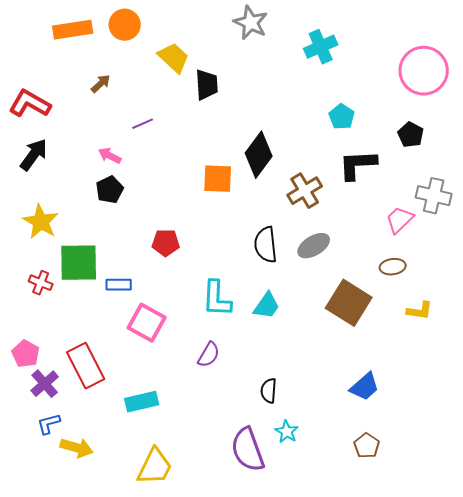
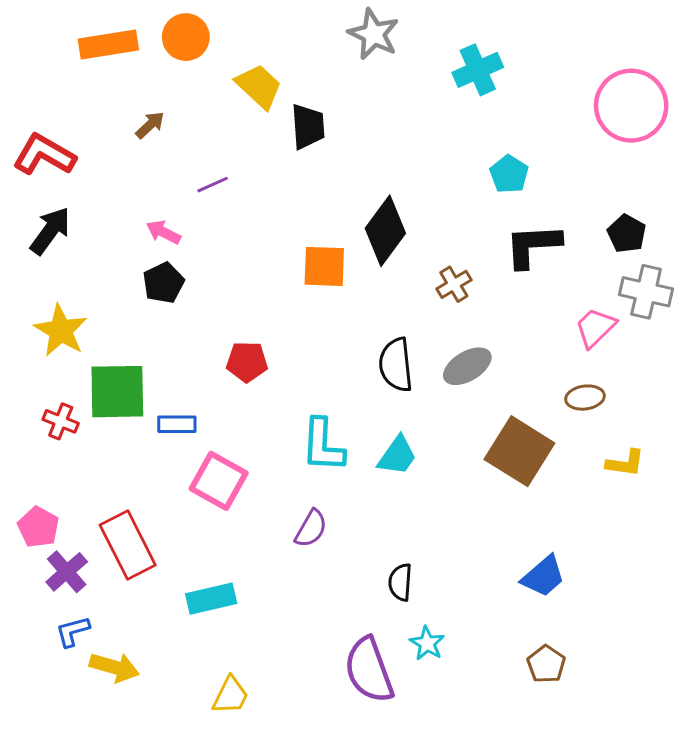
black pentagon: (411, 135) -> (627, 234), moved
brown cross: (305, 191) -> (454, 284), size x0.7
yellow trapezoid: (155, 467) -> (231, 695), size x0.7

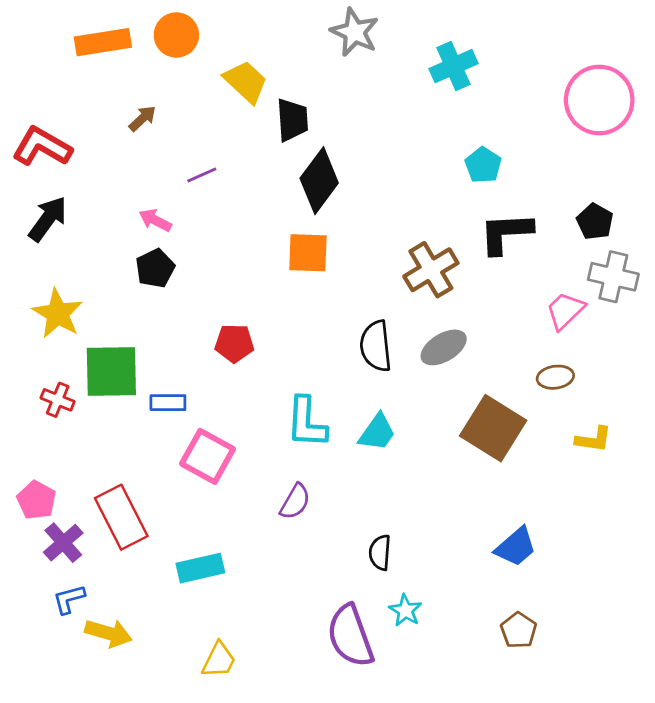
black diamond: (385, 231) -> (319, 181), moved
brown cross: (454, 284) -> (431, 270), size x1.6

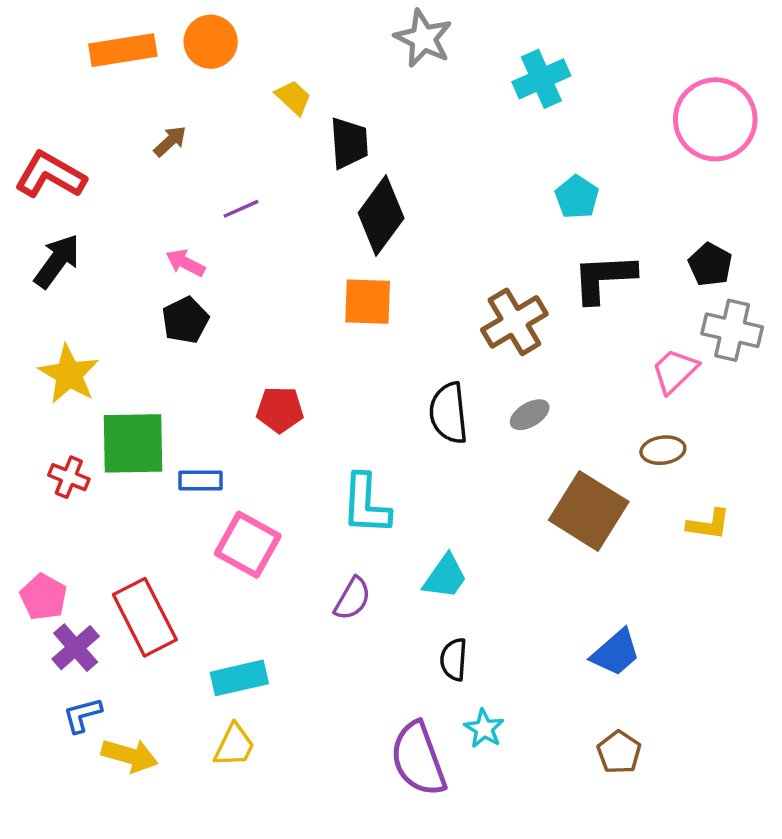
yellow trapezoid: (246, 82) -> (293, 97), size x0.7
gray ellipse: (444, 347) -> (530, 415), size x0.7
cyan trapezoid: (377, 432) -> (445, 577), moved
yellow trapezoid: (219, 660) -> (234, 745), moved

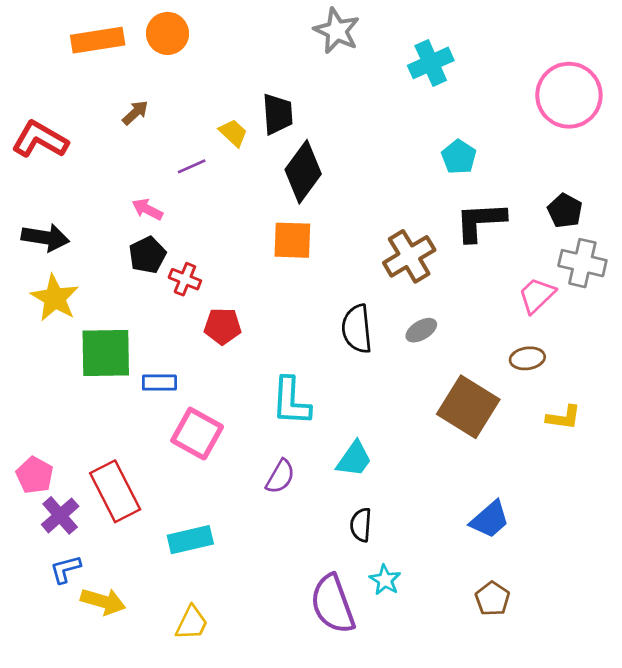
yellow trapezoid: (293, 97) -> (233, 133), moved
black arrow: (57, 261) -> (45, 238), moved, turned 63
red cross: (69, 477) -> (185, 279), moved
yellow trapezoid: (234, 745) -> (192, 623), moved

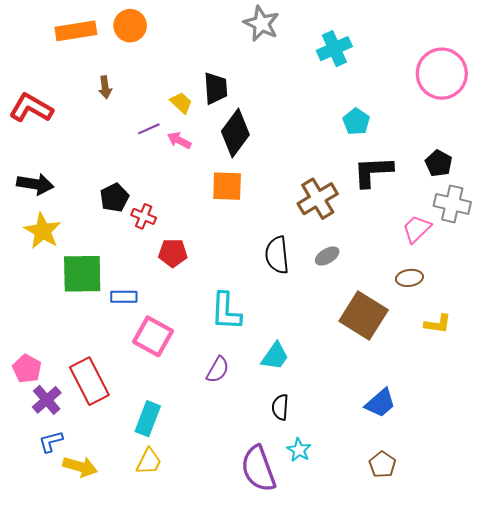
brown arrow: (135, 113) -> (105, 87), turned 125
pink arrow: (147, 209) -> (179, 140), moved
cyan rectangle: (190, 540) -> (148, 419), turned -56
yellow trapezoid: (192, 623) -> (149, 461), moved

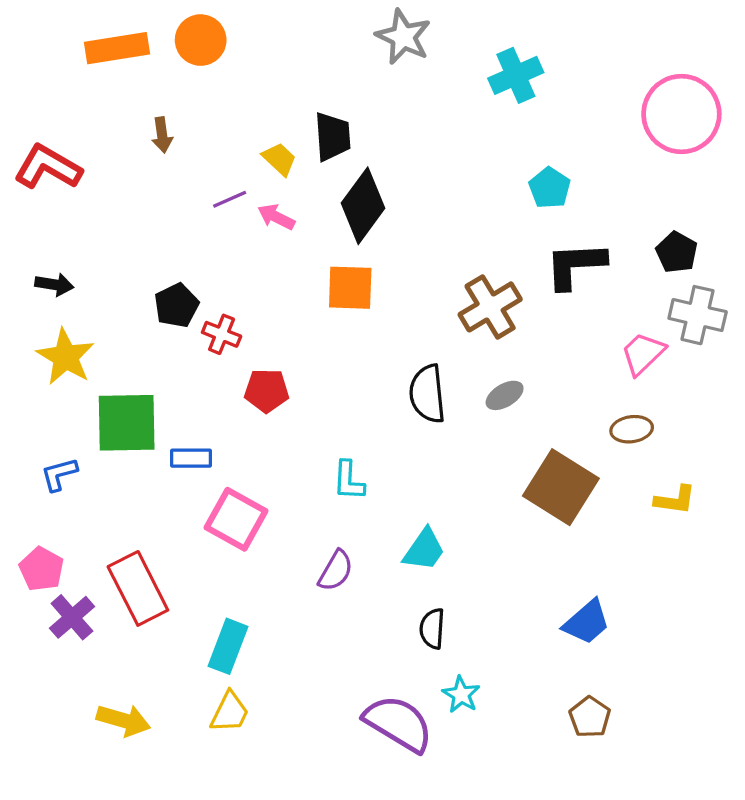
black arrow: (35, 184) -> (54, 284), size x0.7
cyan L-shape: (226, 311) -> (349, 481), size x0.7
blue L-shape: (51, 442) -> (59, 474), moved
purple semicircle: (258, 469) -> (398, 723), turned 141

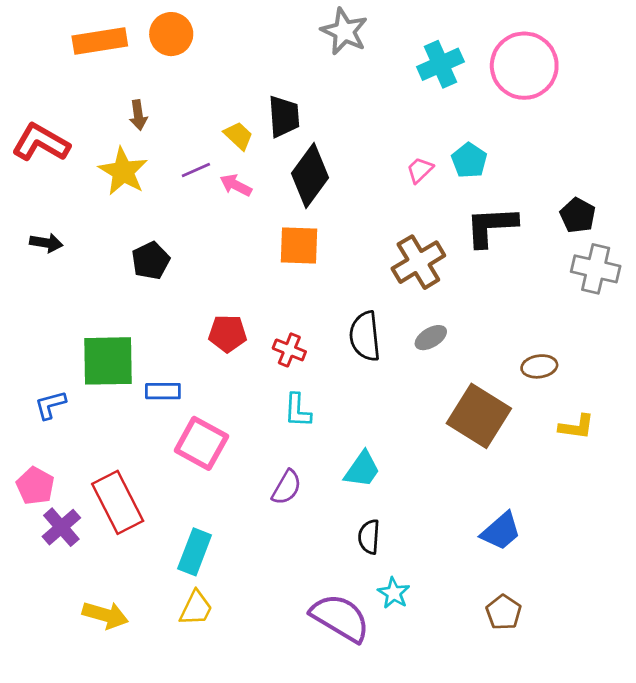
pink circle: (681, 114) -> (524, 66), moved
red cross: (222, 334) -> (289, 350), moved
pink trapezoid: (643, 354) -> (420, 170), moved, size x0.7
yellow star: (66, 357) -> (123, 171), moved

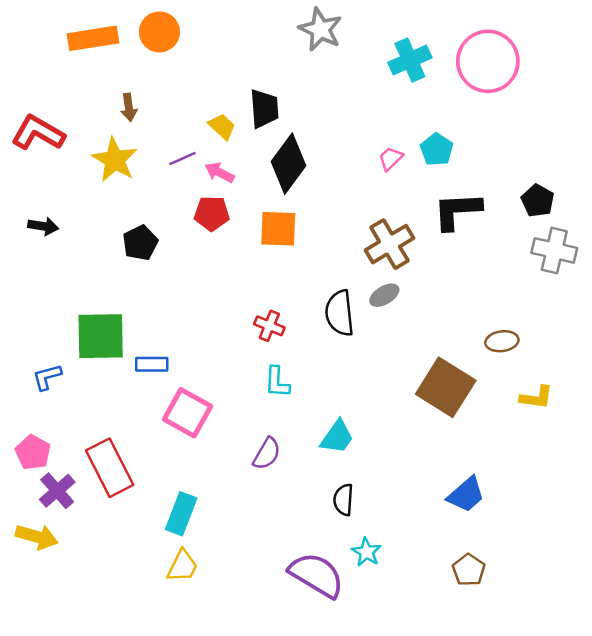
red pentagon: (228, 333) -> (212, 213), moved
gray ellipse: (431, 338) -> (384, 295), moved
yellow arrow: (105, 615) -> (37, 537), moved

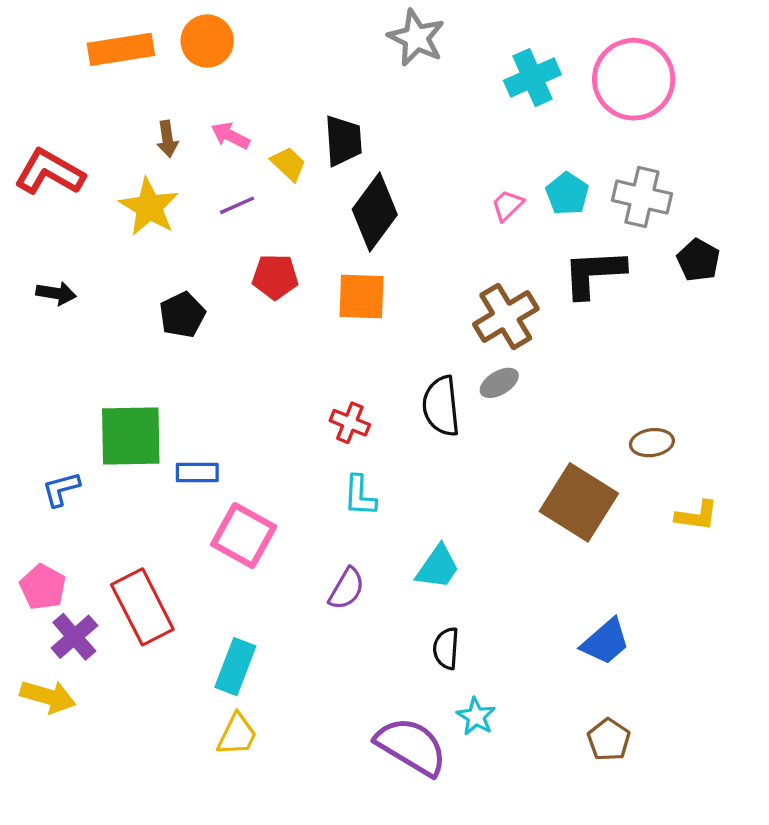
pink arrow: (219, 173) -> (230, 136), moved
gray cross: (554, 250) -> (642, 197), moved

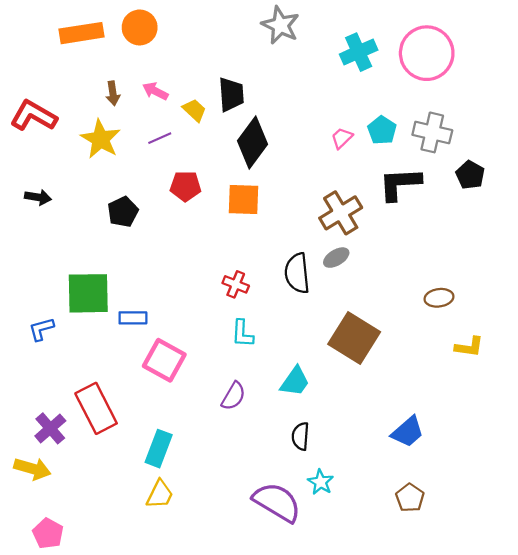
brown square: (579, 502) -> (354, 338), moved
pink pentagon: (43, 587) -> (48, 533), moved

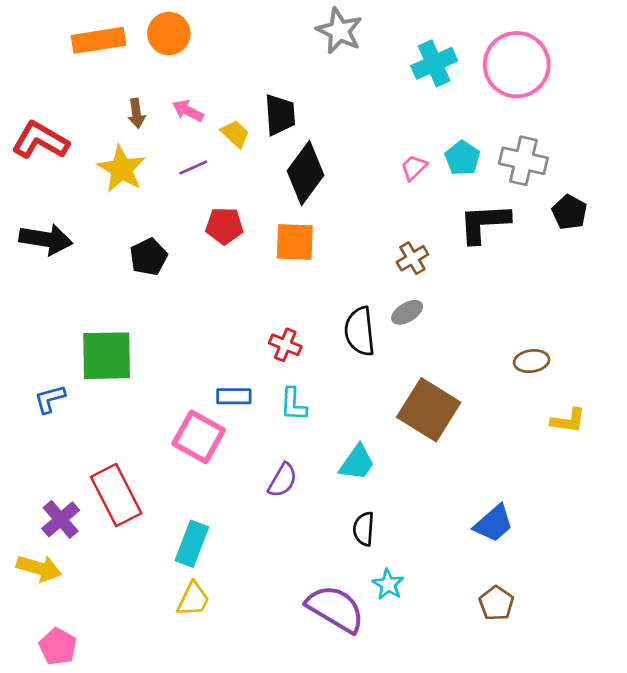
black arrow: (38, 197) -> (46, 239), size x1.6
brown cross: (341, 213) -> (412, 258), size x0.6
blue rectangle: (133, 318) -> (234, 396), moved

